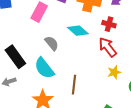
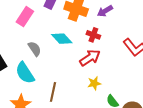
red arrow: (108, 47) -> (90, 58), turned 90

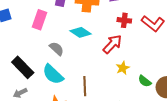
red cross: (93, 35) -> (124, 20), moved

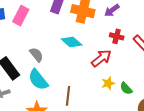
pink rectangle: (39, 20) -> (21, 16), moved
gray semicircle: (56, 49) -> (36, 55), moved
green semicircle: (145, 81) -> (126, 88), moved

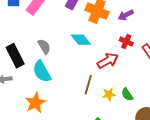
yellow star: (108, 83) -> (109, 94), moved
brown line: (68, 96) -> (88, 85), moved

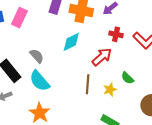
cyan diamond: (81, 40) -> (71, 42), turned -65
green semicircle: (127, 94) -> (128, 78), moved

